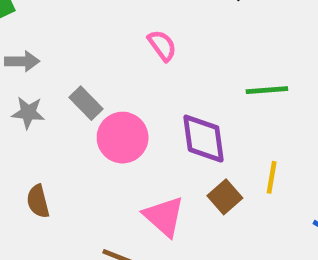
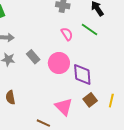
green line: (267, 90) -> (89, 30), moved, turned 36
pink circle: (123, 138) -> (59, 63), moved
yellow line: (272, 177) -> (111, 101), moved

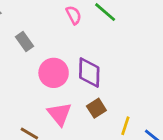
pink circle: (59, 63) -> (54, 73), moved
yellow line: (111, 101) -> (125, 126), moved

